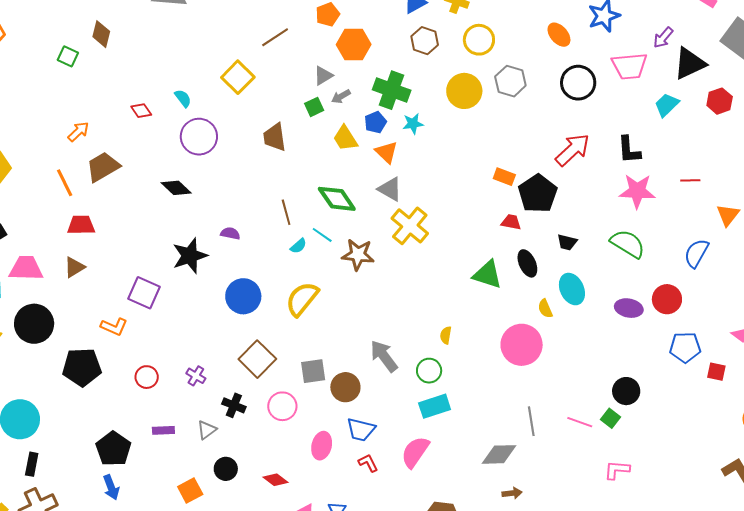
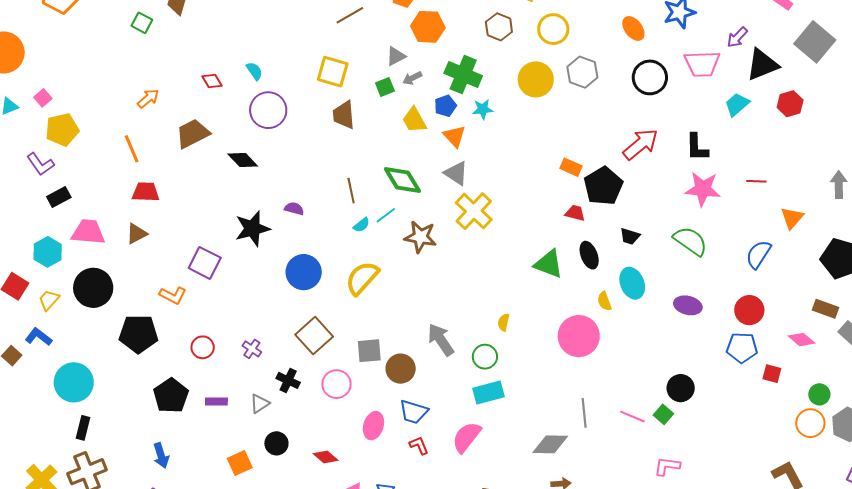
yellow square: (238, 77) -> (333, 72), moved, turned -32
brown trapezoid: (103, 167) -> (193, 133), moved
cyan line: (322, 235) -> (386, 215), turned -75
red circle: (667, 299) -> (749, 310), moved
black pentagon: (113, 449) -> (171, 396), moved

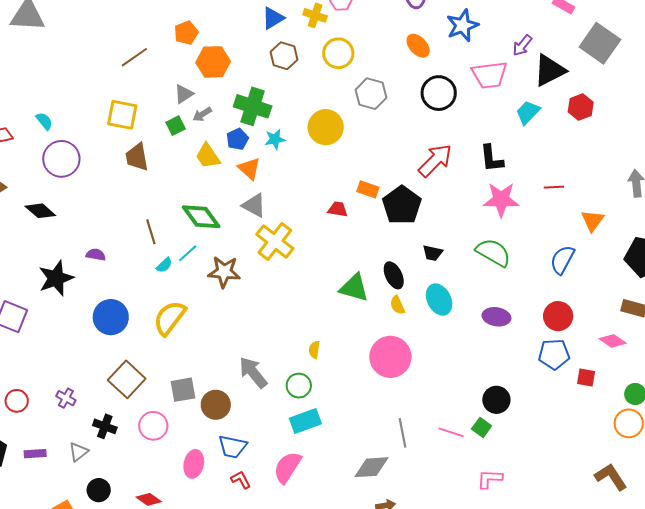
yellow circle: (536, 79) -> (326, 127), moved
red trapezoid: (575, 213) -> (338, 209), moved
yellow semicircle: (604, 301) -> (397, 305), moved

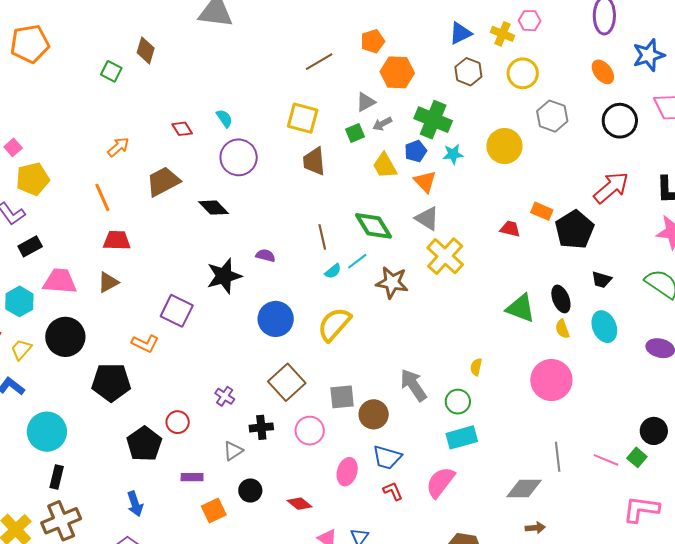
red circle: (17, 401) -> (178, 422), moved
black cross: (105, 426) -> (261, 427), turned -30
purple rectangle: (35, 454) -> (192, 477), moved
pink L-shape: (490, 479) -> (641, 509), size x1.4

